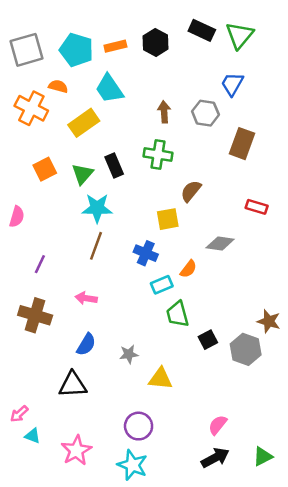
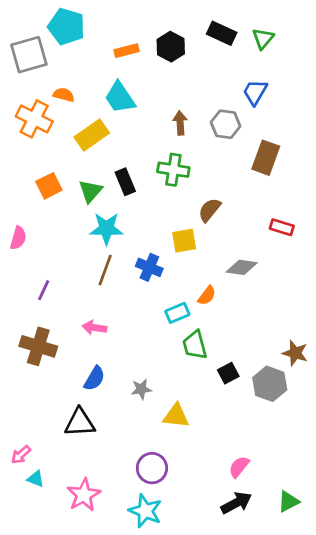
green triangle: (240, 35) -> (263, 39), size x0.7
cyan pentagon: (76, 50) -> (66, 27), moved
blue cross: (146, 253) -> (149, 267), moved

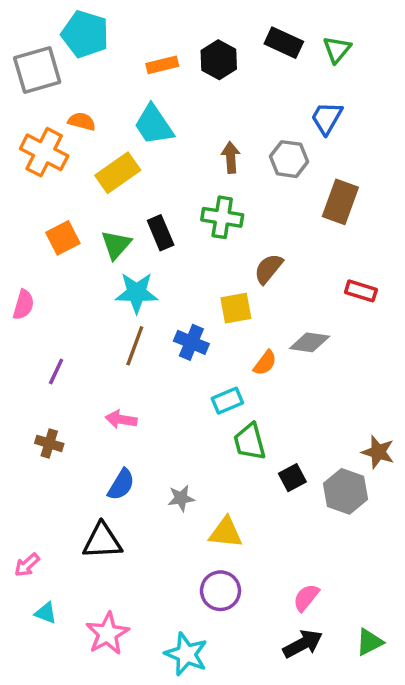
orange semicircle: (207, 295) -> (265, 363), moved
brown cross: (38, 346) -> (49, 443), size x0.6
pink arrow: (21, 455) -> (27, 565), moved
purple circle: (152, 468) -> (220, 591), moved

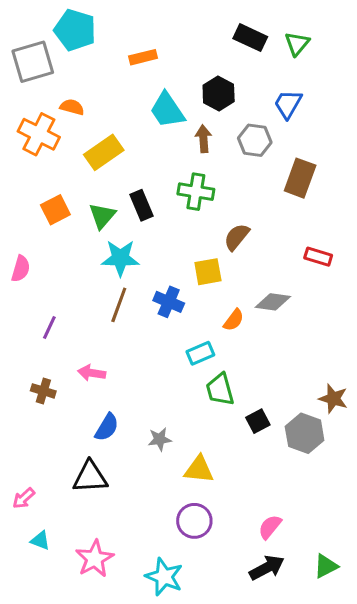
black hexagon: (219, 60) -> (219, 93), moved
cyan trapezoid: (154, 125) -> (167, 110), moved
pink arrow: (121, 419) -> (92, 373), moved

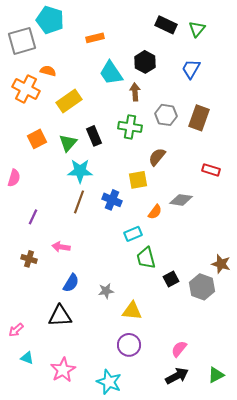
gray hexagon: (255, 140) -> (166, 115), moved

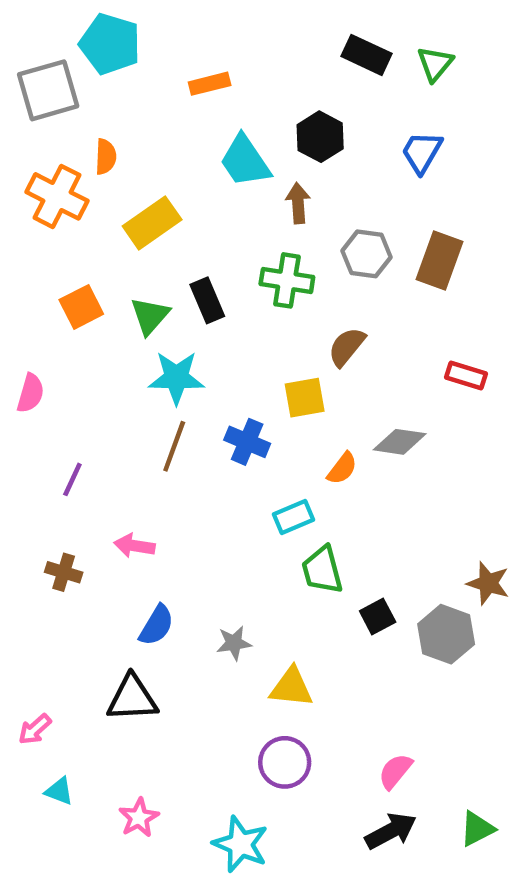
orange semicircle: (48, 71) -> (106, 157), turned 77
pink star: (63, 370) -> (139, 818), size x0.7

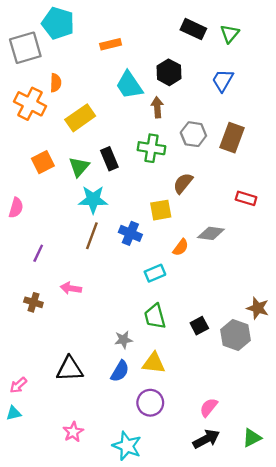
green trapezoid: (322, 570) -> (155, 316), moved
blue semicircle: (156, 625) -> (120, 371), moved
cyan triangle: (59, 791) -> (14, 413), moved, turned -35

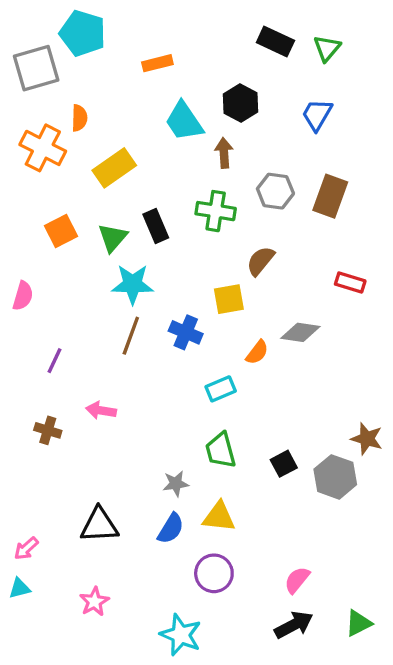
pink star: (73, 432) -> (94, 602), moved

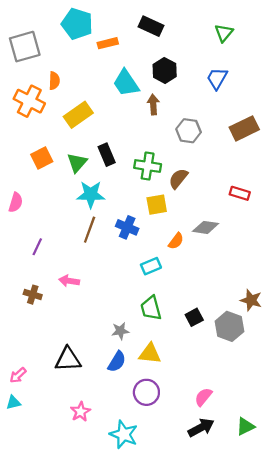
cyan pentagon: (83, 33) -> (77, 24), moved
black rectangle: (275, 42) -> (151, 26), moved
brown rectangle: (330, 196) -> (244, 128), moved, turned 44
green cross: (216, 211) -> (148, 166), moved
pink star: (94, 602) -> (80, 412), moved

